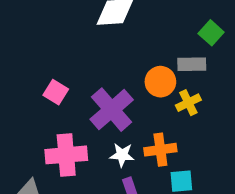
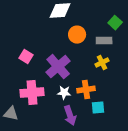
orange circle: (160, 82) -> (77, 35), moved

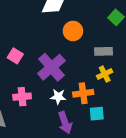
gray rectangle: (104, 41) -> (104, 51), moved
yellow cross: (102, 63) -> (105, 74), moved
pink cross: (32, 93) -> (22, 97), size x0.7

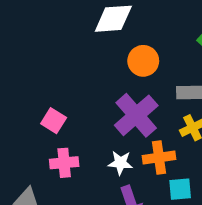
pink square: (15, 56) -> (54, 121), moved
purple cross: (51, 67) -> (136, 115), moved

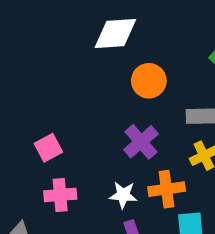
purple cross: (136, 115) -> (141, 142), size x0.7
pink square: (54, 121) -> (48, 148), turned 30

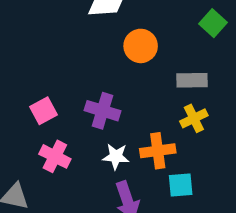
purple cross: (141, 142) -> (103, 111), moved, turned -32
pink cross: (60, 195) -> (55, 156), turned 32

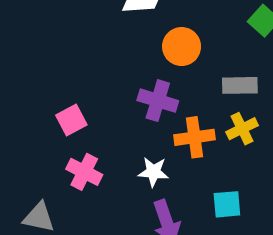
purple cross: (103, 111) -> (158, 101), moved
orange cross: (158, 151) -> (195, 137), moved

